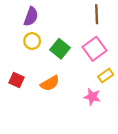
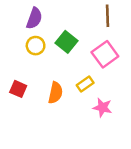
green square: (60, 49) -> (67, 42), moved
yellow rectangle: (106, 76) -> (85, 84), moved
orange semicircle: (50, 83) -> (55, 93), turned -48

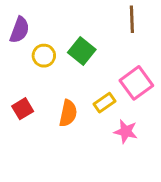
purple semicircle: (34, 18) -> (20, 30), moved
pink square: (105, 54) -> (136, 83), moved
red square: (18, 89) -> (23, 109), turned 35

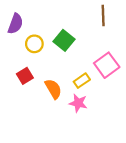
red square: (23, 109) -> (25, 76), moved
orange semicircle: (68, 113) -> (53, 89), turned -42
pink star: (126, 131) -> (78, 103), moved

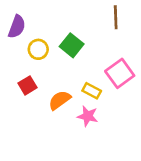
yellow rectangle: (82, 81) -> (92, 91), turned 63
orange semicircle: (53, 89) -> (60, 100), turned -96

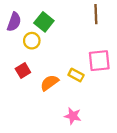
green square: (72, 45) -> (44, 22), moved
pink square: (120, 73) -> (99, 61), turned 30
pink star: (88, 116) -> (73, 116), moved

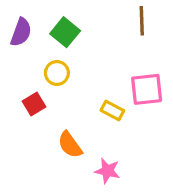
yellow circle: (32, 41) -> (57, 73), moved
orange semicircle: (49, 83) -> (70, 145), moved, turned -90

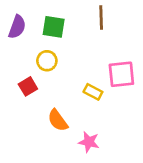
brown line: (142, 21) -> (101, 17), moved
green square: (65, 32) -> (54, 27), turned -30

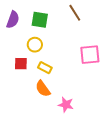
brown line: (101, 17) -> (75, 13), turned -30
red square: (28, 86) -> (21, 64), turned 32
yellow rectangle: (93, 92) -> (45, 68), moved

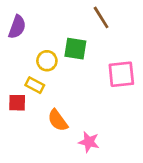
green square: (40, 20) -> (75, 49), moved
red square: (21, 64) -> (17, 103), moved
yellow rectangle: (45, 68) -> (35, 85), moved

